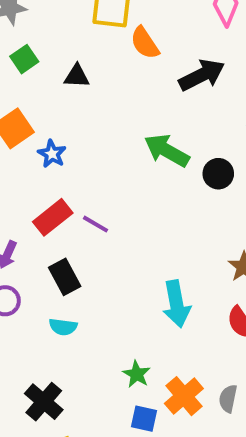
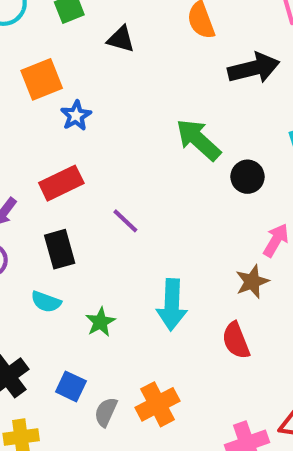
purple line: (96, 224) -> (125, 221), moved
green star: (137, 374) -> (100, 322), moved
gray semicircle: (228, 399) -> (106, 412), moved
blue square: (144, 419) -> (71, 386), moved

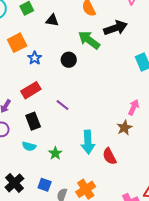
green arrow: (198, 140) -> (89, 40), moved
black circle: (248, 177) -> (69, 60), moved
red semicircle: (236, 340) -> (109, 156), moved

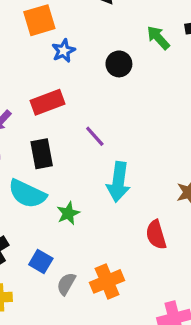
green arrow: (89, 40) -> (158, 38), size x0.7
cyan arrow: (88, 142) -> (118, 182), moved
cyan semicircle: (29, 146) -> (27, 194), size x1.6

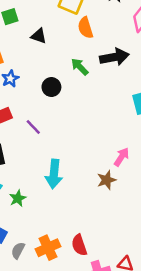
purple line: (95, 136) -> (33, 127), moved
red semicircle: (156, 235) -> (79, 245), moved

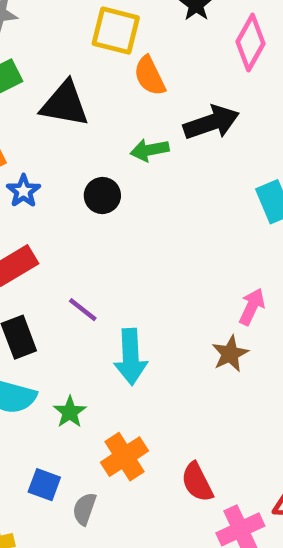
black triangle: (39, 36) -> (65, 104), size x1.6
green arrow: (80, 67) -> (150, 150), turned -48
purple line: (33, 127) -> (83, 310), moved
orange cross: (48, 248) -> (124, 457), moved

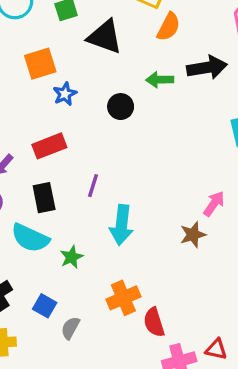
orange semicircle: (150, 76) -> (169, 27), turned -136
purple line: (83, 310) -> (93, 186), turned 60
orange cross: (124, 457) -> (123, 298), moved

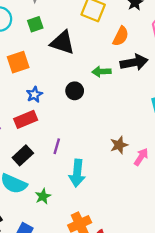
orange semicircle: (169, 27) -> (121, 36), moved
blue star: (65, 94) -> (34, 95), moved
black rectangle: (44, 198) -> (23, 155), turned 60
brown star: (193, 235) -> (119, 145), moved

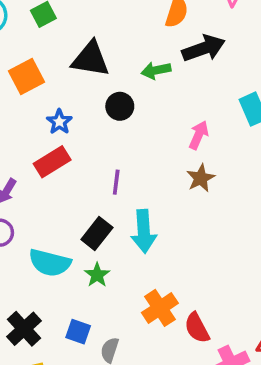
black triangle: (62, 43) -> (91, 59), moved
purple line: (57, 146) -> (116, 182), moved
black rectangle: (23, 155) -> (97, 233), moved
pink arrow: (141, 157) -> (199, 135), moved

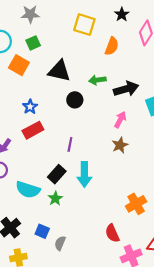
black arrow: (204, 48) -> (126, 89), moved
orange square: (27, 76) -> (19, 65), moved, turned -36
blue star: (59, 122) -> (30, 107), moved
orange cross: (160, 308) -> (136, 204), moved

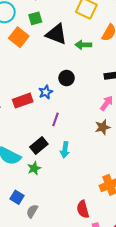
black triangle: (59, 71) -> (56, 34), moved
green arrow: (97, 80) -> (83, 45), moved
blue star: (30, 107) -> (46, 92), moved
cyan arrow: (84, 174) -> (65, 150), size x0.7

